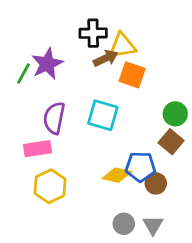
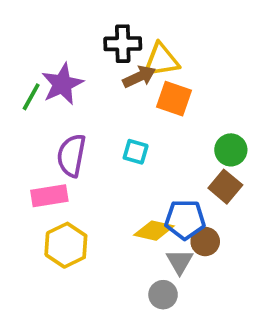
cyan square: (103, 115) -> (136, 152), size x0.6
gray triangle: (153, 225) -> (180, 262), moved

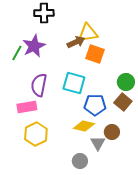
black cross: (123, 44) -> (44, 13), moved
cyan square: (136, 152) -> (74, 83), size x1.6
blue pentagon: (185, 220) -> (95, 105), moved
gray circle: (163, 295) -> (80, 161), moved

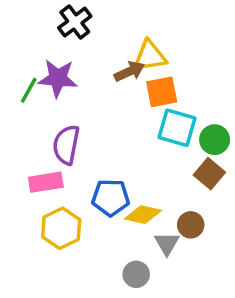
black cross: (44, 13) -> (75, 22), turned -36
purple star: (34, 46) -> (58, 78), turned 30
orange square: (95, 54) -> (162, 92), turned -30
cyan square: (74, 83) -> (177, 128), moved
blue pentagon: (95, 105) -> (111, 198), moved

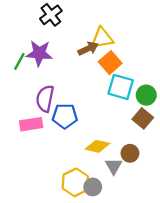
orange square: (162, 92) -> (110, 63), turned -30
blue pentagon: (111, 198) -> (65, 116), moved
yellow hexagon: (61, 228) -> (75, 182), moved

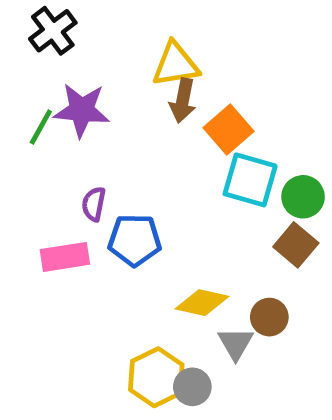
black cross: (51, 15) -> (53, 31), moved
yellow triangle: (102, 38) -> (176, 64), moved
brown arrow: (88, 49) -> (183, 101), turned 126
purple semicircle: (45, 99) -> (94, 204), size x0.6

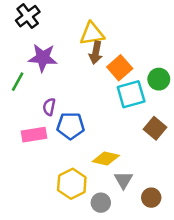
green line: (41, 127) -> (18, 82), moved
cyan square: (250, 180) -> (131, 94), turned -32
green circle: (303, 197) -> (159, 79), moved
brown circle: (269, 317) -> (151, 198), moved
yellow hexagon: (156, 377) -> (72, 184), moved

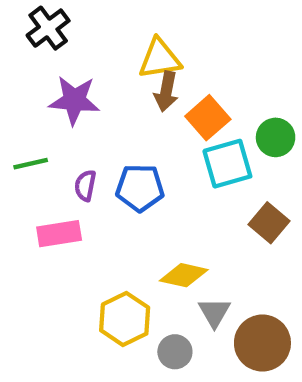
green line: (18, 82) -> (31, 164), moved, turned 48
blue pentagon: (71, 126) -> (140, 188), moved
brown circle: (151, 198) -> (262, 343), size x1.6

